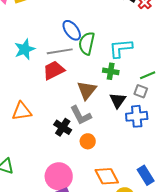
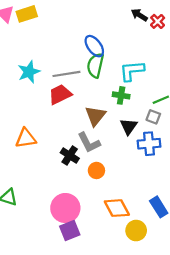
blue ellipse: (72, 30) -> (94, 46), moved

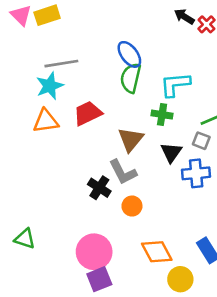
gray line: (66, 74) -> (61, 64), moved
orange triangle: (26, 138) -> (46, 121), moved

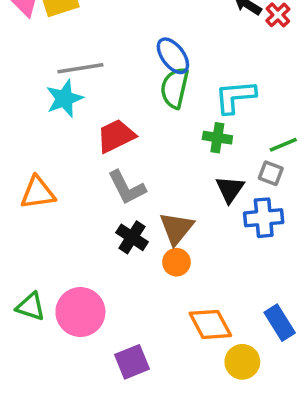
orange triangle: (46, 121) -> (38, 193), moved
brown triangle: (131, 139) -> (176, 228), moved
gray L-shape: (123, 172) -> (127, 187), moved
pink circle: (94, 252) -> (80, 312), moved

